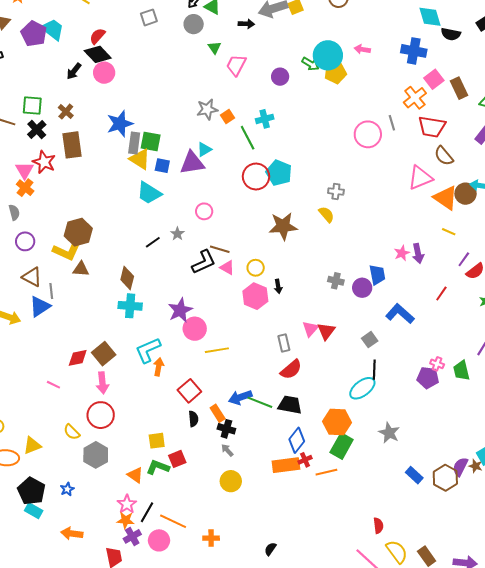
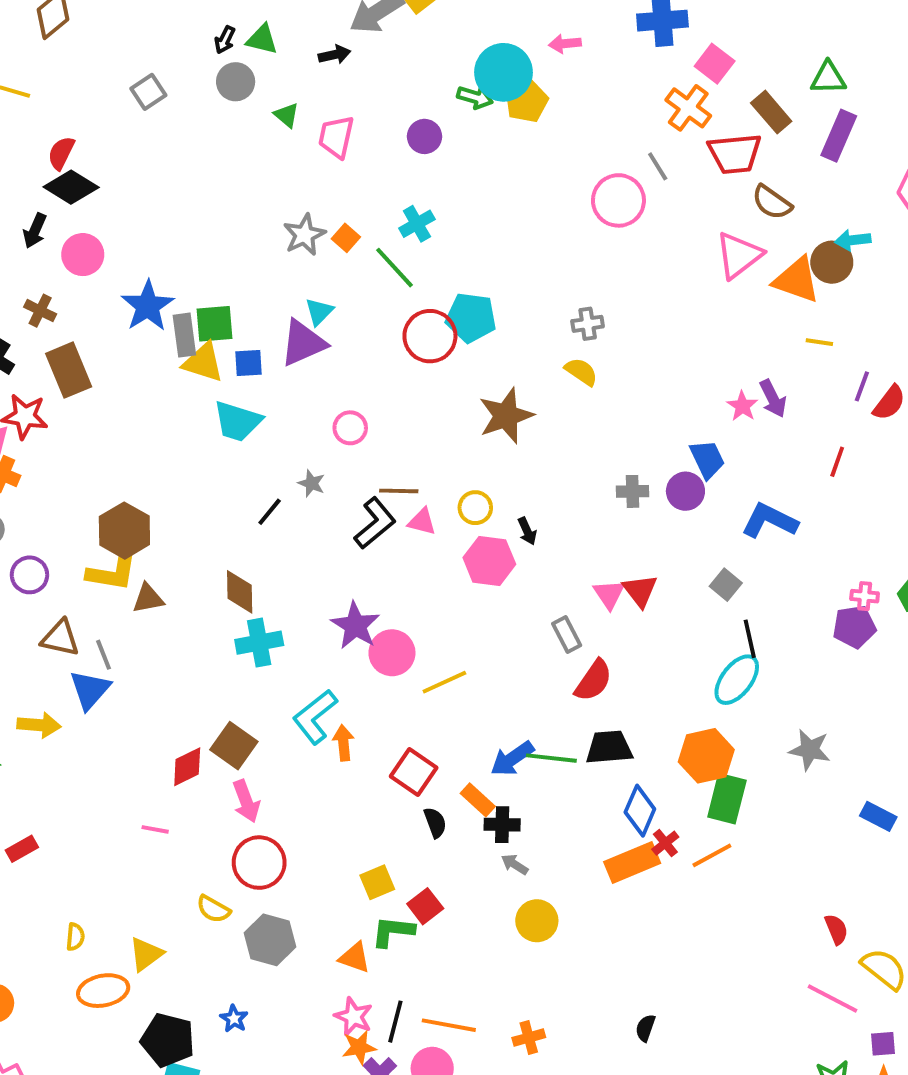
pink circle: (104, 73) -> (83, 255), moved
brown rectangle: (459, 88) -> (771, 112), moved

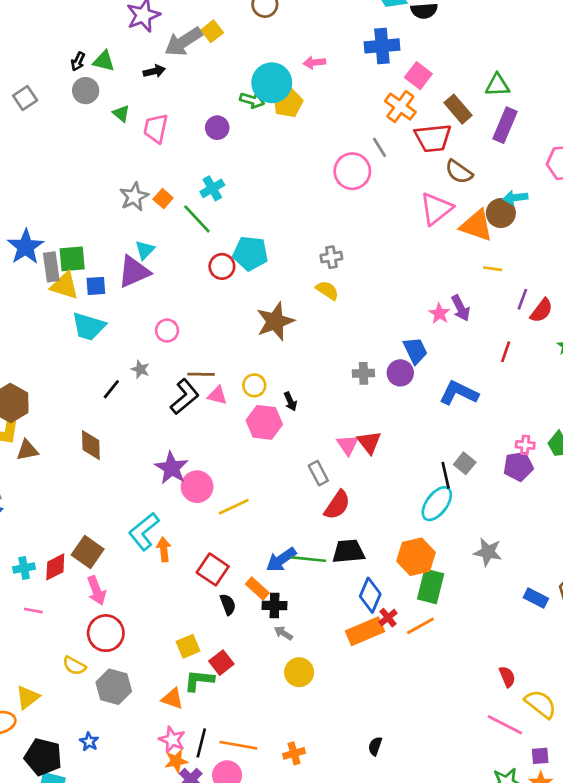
red circle: (430, 336) -> (222, 266), size x0.7
gray square: (726, 585) -> (465, 463), moved
cyan cross: (259, 643) -> (24, 568), moved, size x0.7

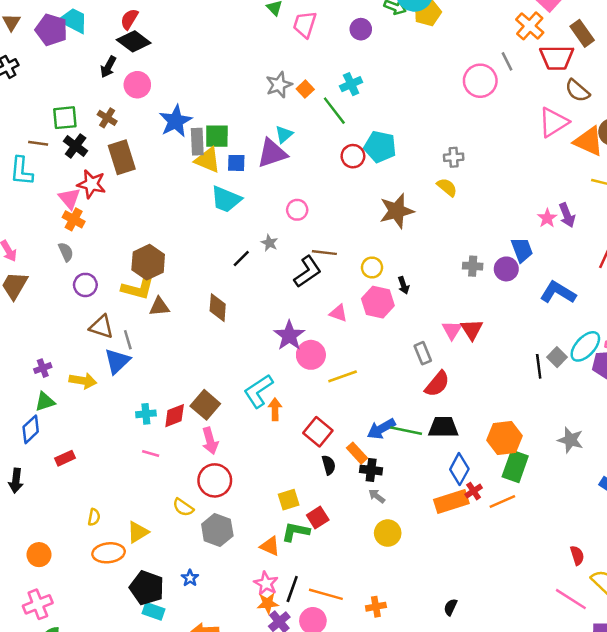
pink triangle: (217, 395) -> (338, 313), moved
cyan ellipse: (437, 504) -> (585, 346), moved

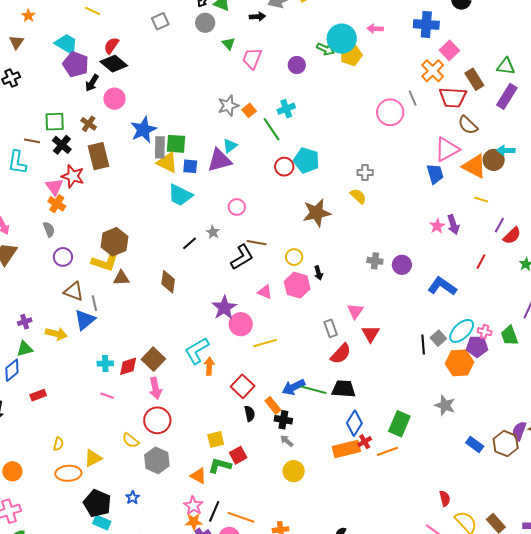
purple pentagon: (51, 30) -> (76, 64), moved
blue trapezoid: (522, 250) -> (435, 174), moved
red triangle: (472, 330) -> (370, 334), moved
orange hexagon: (504, 438) -> (459, 363), moved

